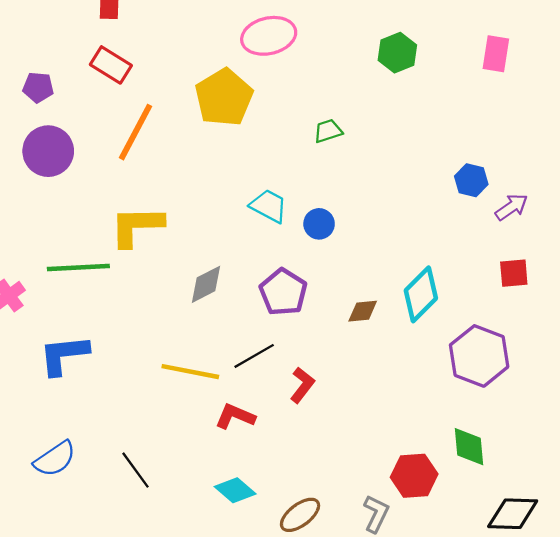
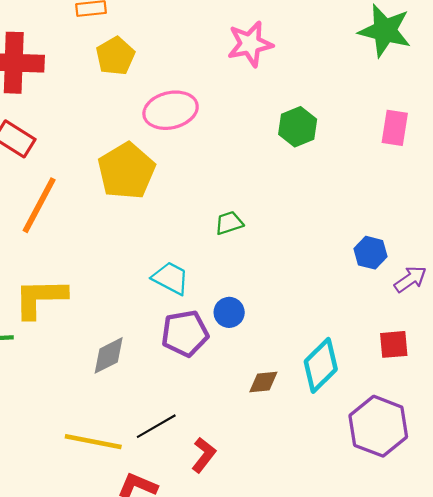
green trapezoid: (328, 131) -> (229, 223), moved
blue circle: (319, 224) -> (229, 312), moved
red square: (514, 273) -> (394, 344), moved
purple pentagon: (283, 292) -> (185, 333), moved, turned 30

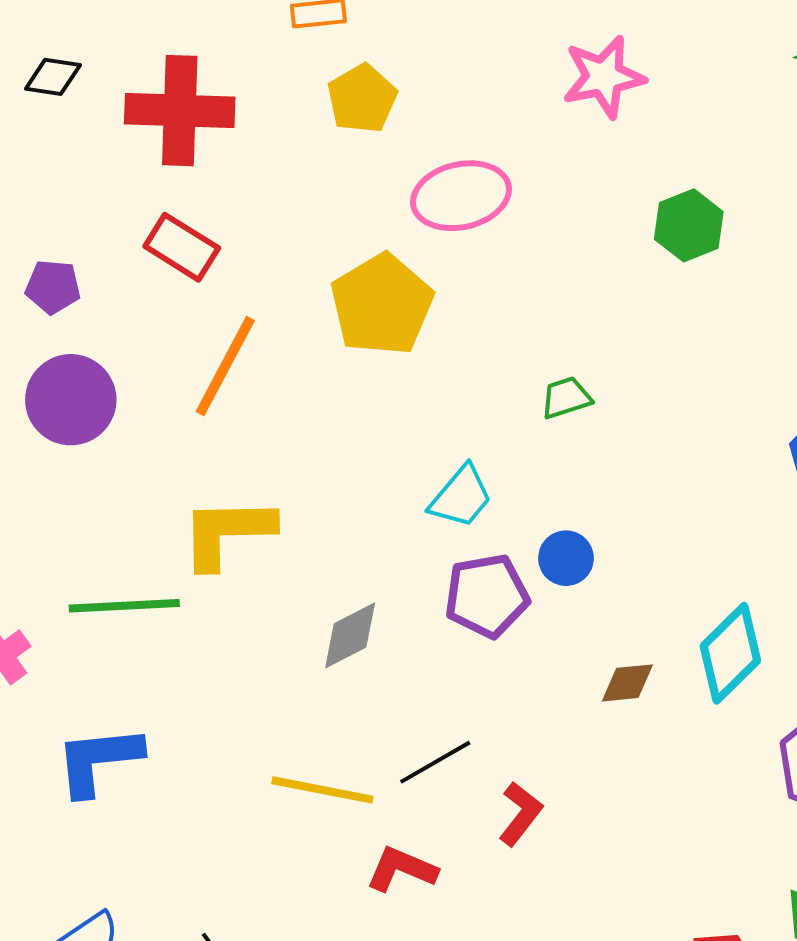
cyan trapezoid: (171, 278) -> (461, 497), turned 102

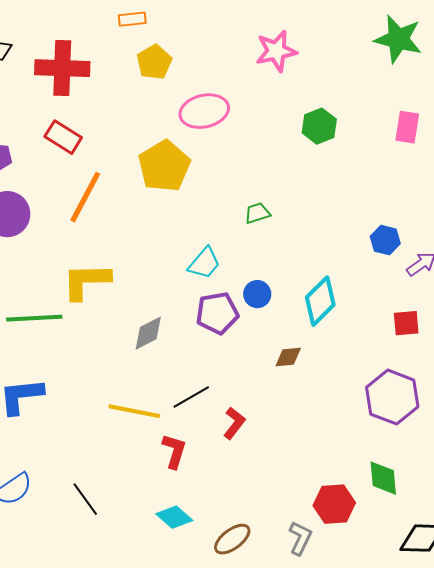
cyan diamond: (730, 653) -> (320, 301), moved
red L-shape: (402, 869) -> (174, 451), turned 84

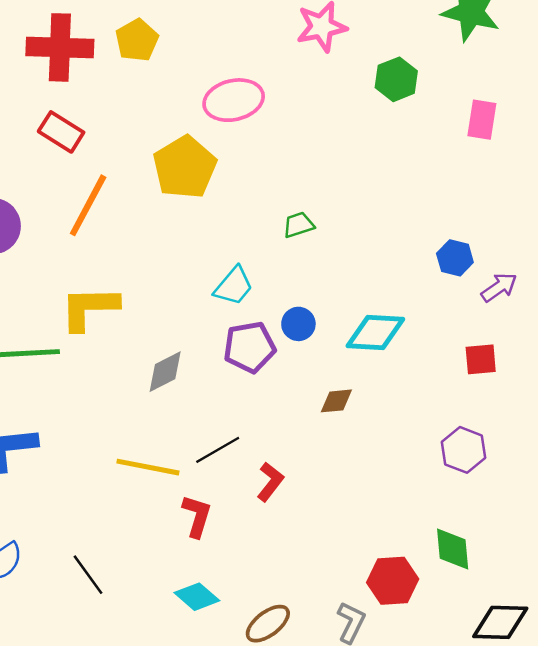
yellow pentagon: (154, 62) -> (137, 40), moved
green hexagon: (319, 126) -> (396, 79), moved
cyan diamond: (320, 301) -> (375, 332), turned 48
purple hexagon: (392, 397) -> (464, 450), size x0.7

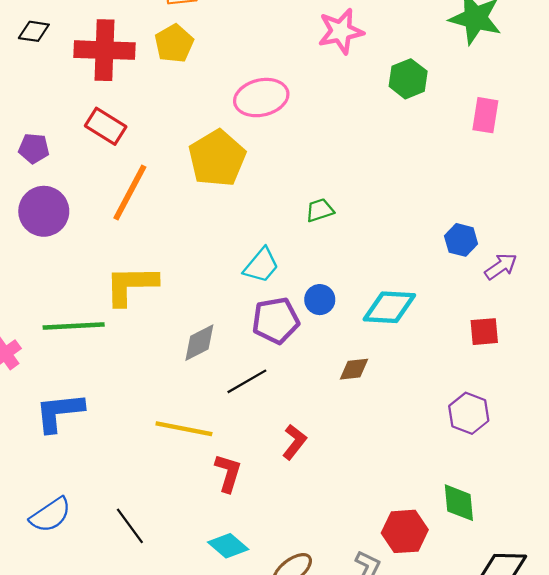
black line: (218, 450) -> (247, 381), moved

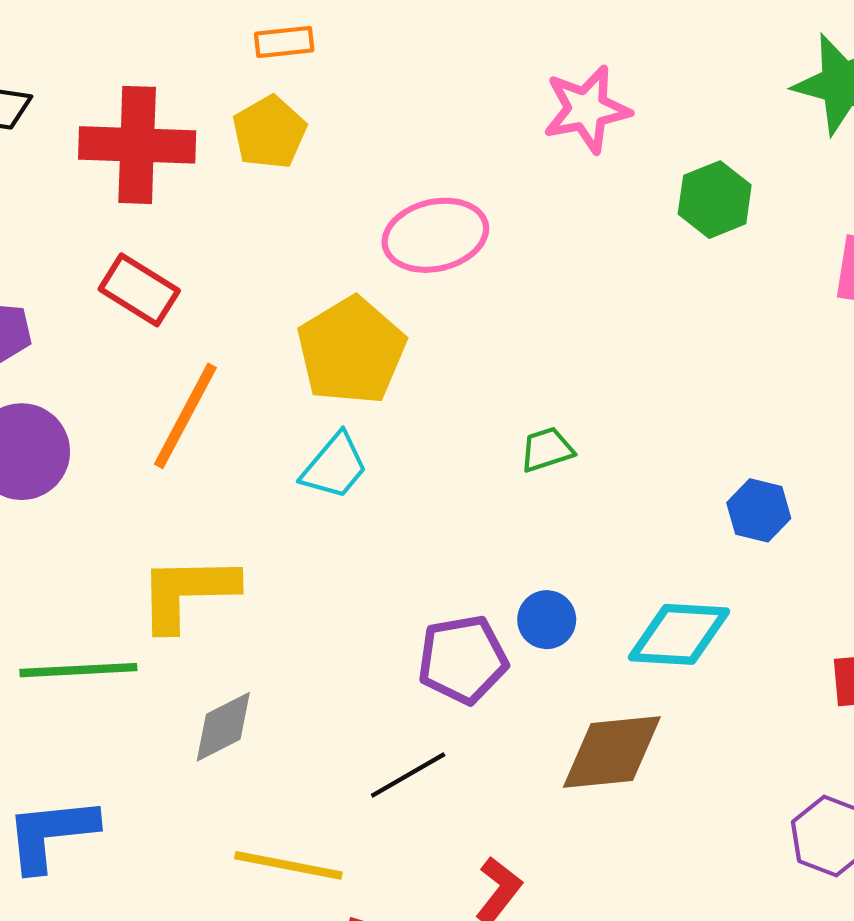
blue hexagon: (461, 240) -> (759, 510), moved
cyan trapezoid: (261, 265) -> (335, 466), moved
gray diamond: (199, 343) -> (223, 727), moved
brown diamond: (354, 369) -> (612, 752), size x1.8

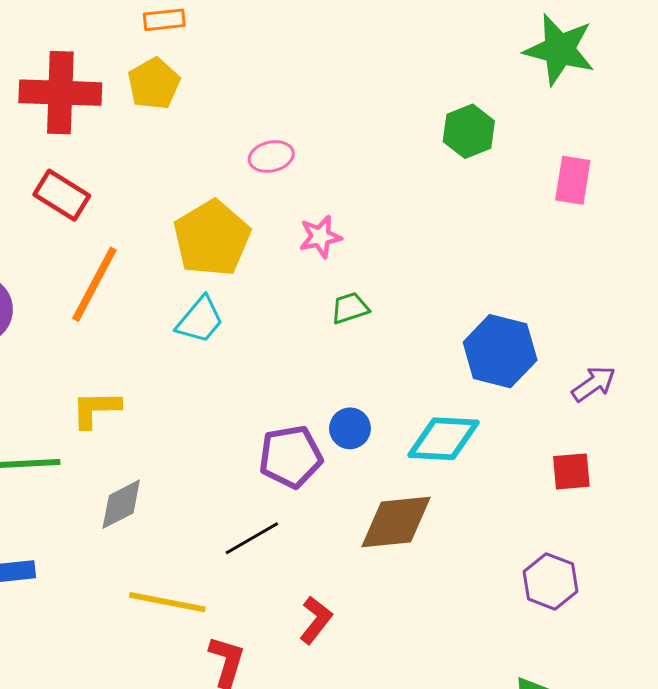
pink star: (587, 109) -> (320, 237), moved, size x0.7
pink ellipse: (435, 235) -> (271, 157), size x0.6
blue hexagon: (759, 510) -> (500, 351), size x1.6
yellow L-shape: (188, 592) -> (96, 409), size x0.7

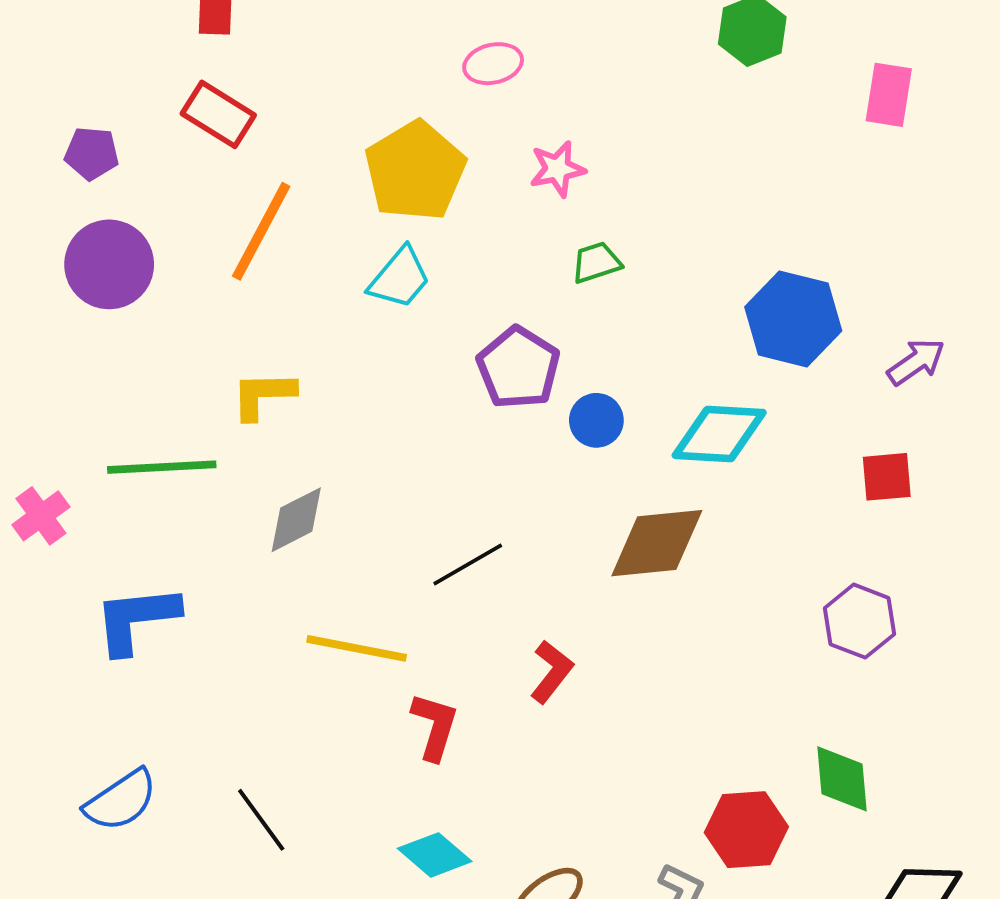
purple pentagon: (291, 457) -> (518, 368), moved, turned -30

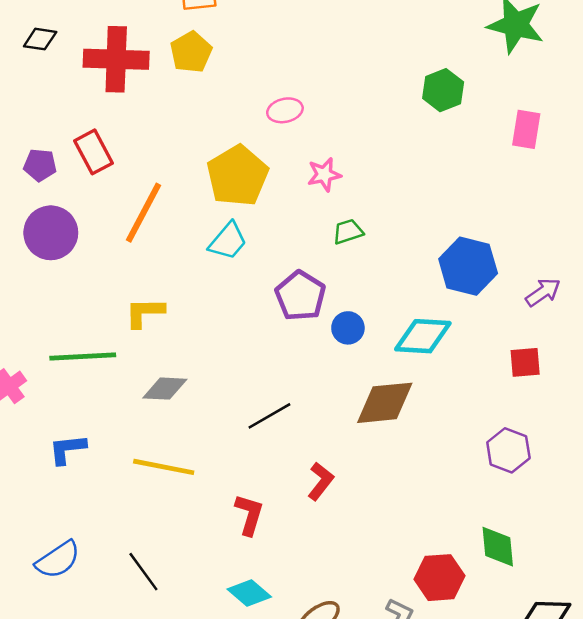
red rectangle: (218, 114) -> (94, 152), moved, turned 30
gray diamond: (296, 520) -> (165, 389), turned 30
blue L-shape: (136, 619) -> (67, 449), size x0.7
yellow line: (357, 648) -> (164, 467), moved

